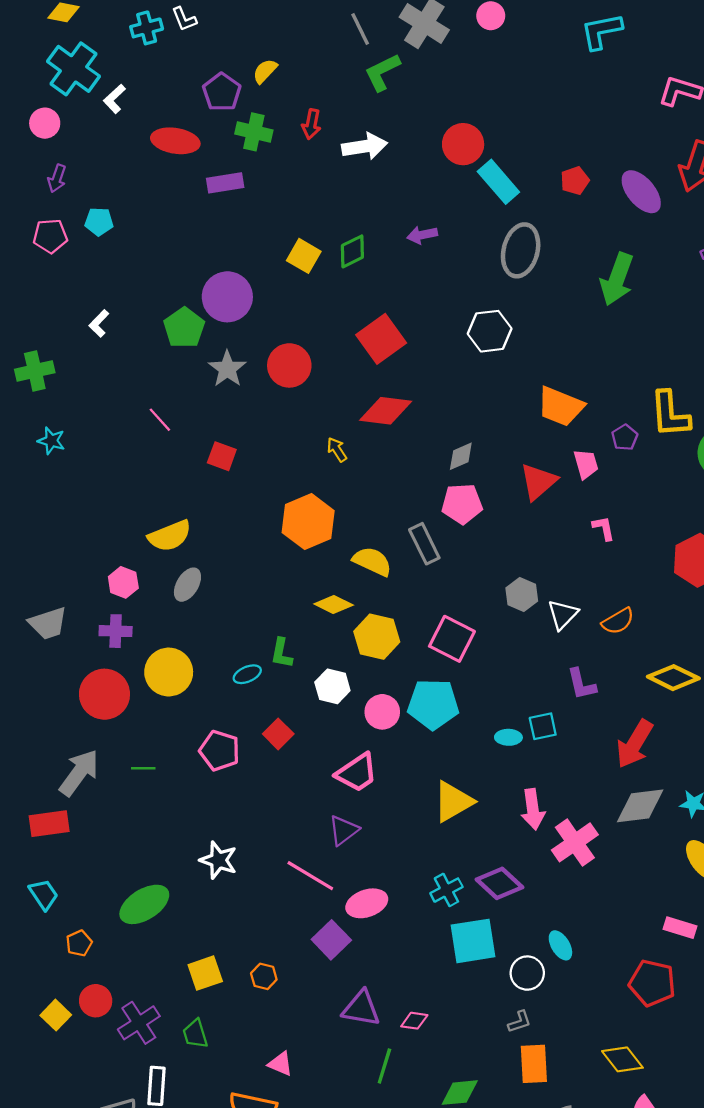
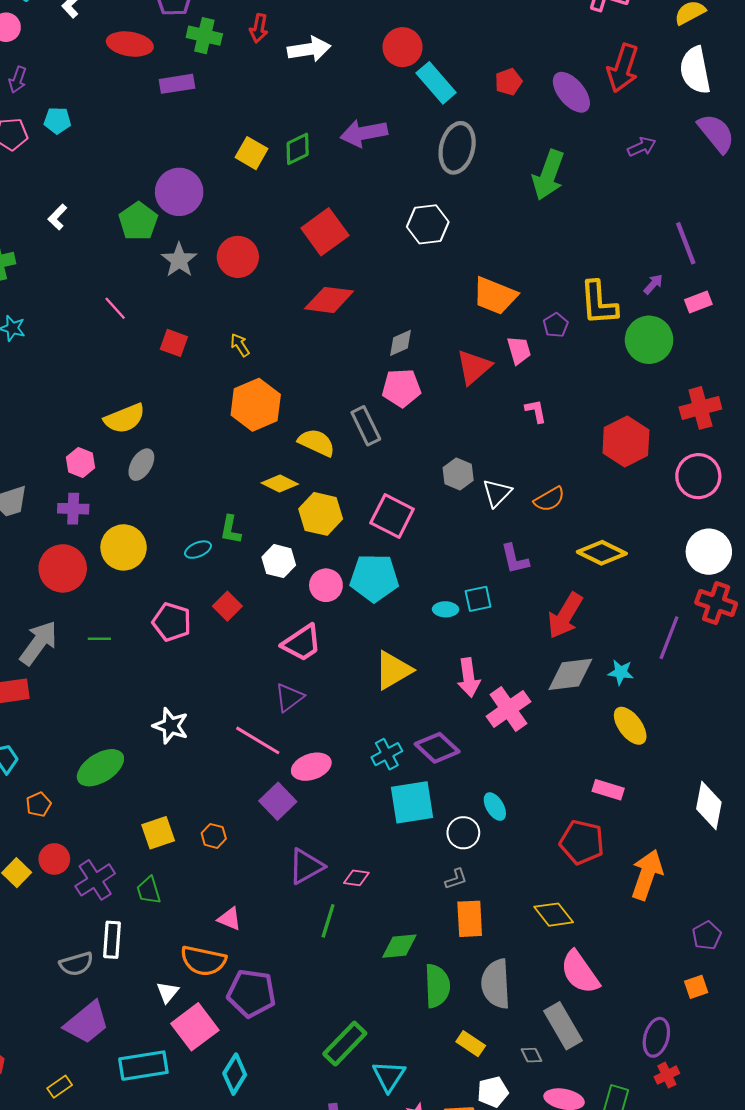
purple arrow: (422, 235) -> (364, 133), size x1.6
yellow arrow: (337, 450) -> (240, 345), moved
purple triangle: (361, 1008) -> (306, 866), turned -39

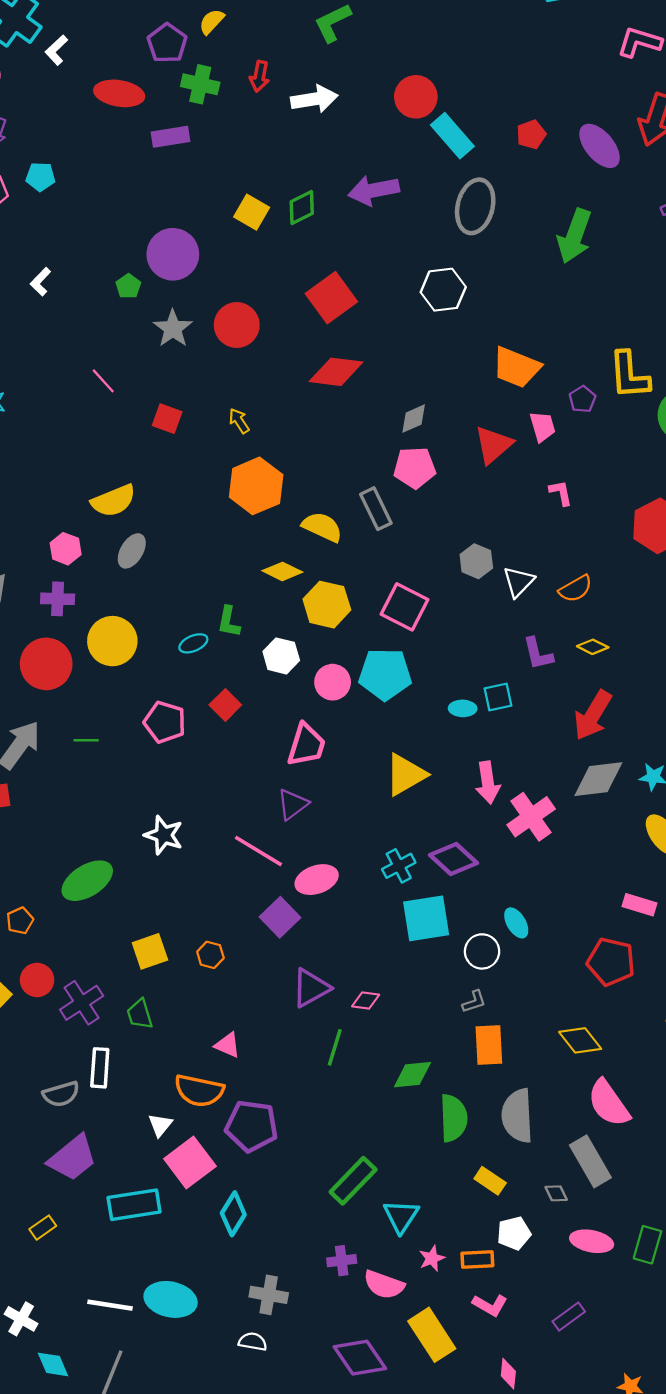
green pentagon: (138, 221) -> (128, 286), size x0.6
yellow diamond: (602, 553) -> (593, 647), moved, size x0.6
pink trapezoid: (302, 643) -> (306, 745), turned -39

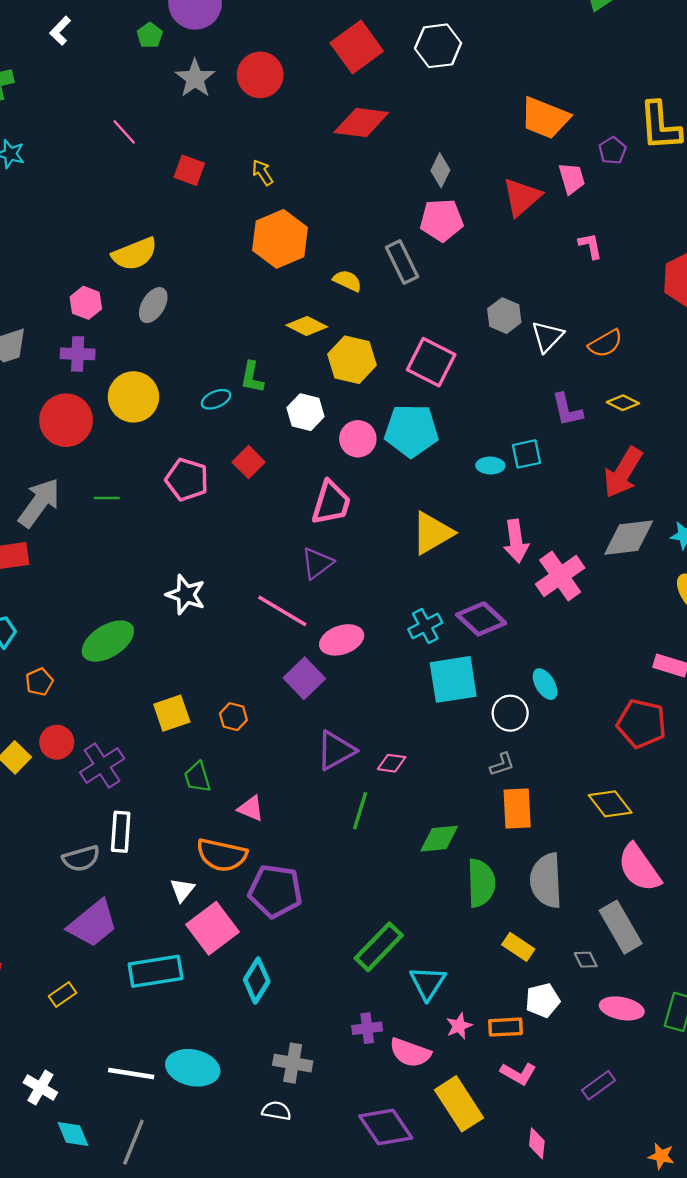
white hexagon: (443, 290) -> (438, 46), moved
gray diamond: (414, 419) -> (440, 170), turned -40
yellow semicircle: (322, 527) -> (347, 281), size x0.7
green trapezoid: (140, 1014) -> (197, 777), moved

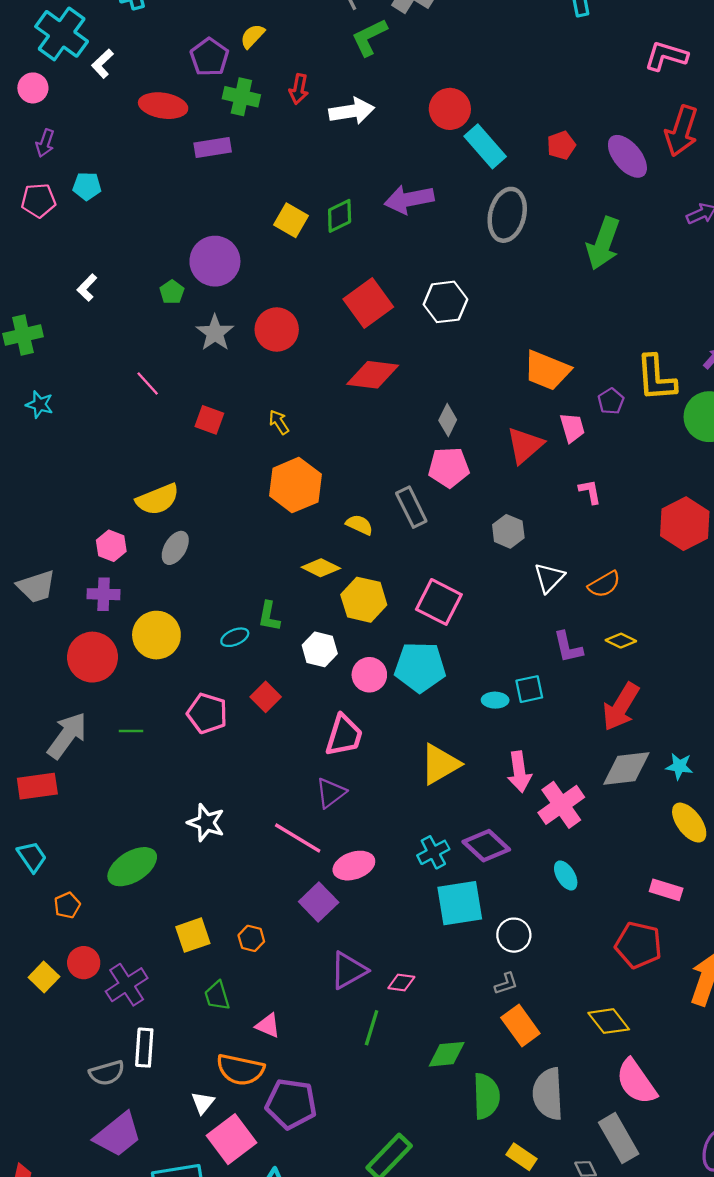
gray hexagon: (504, 316) -> (508, 531), moved
cyan ellipse: (545, 684) -> (566, 875), moved
orange rectangle: (517, 808) -> (520, 1025), turned -33

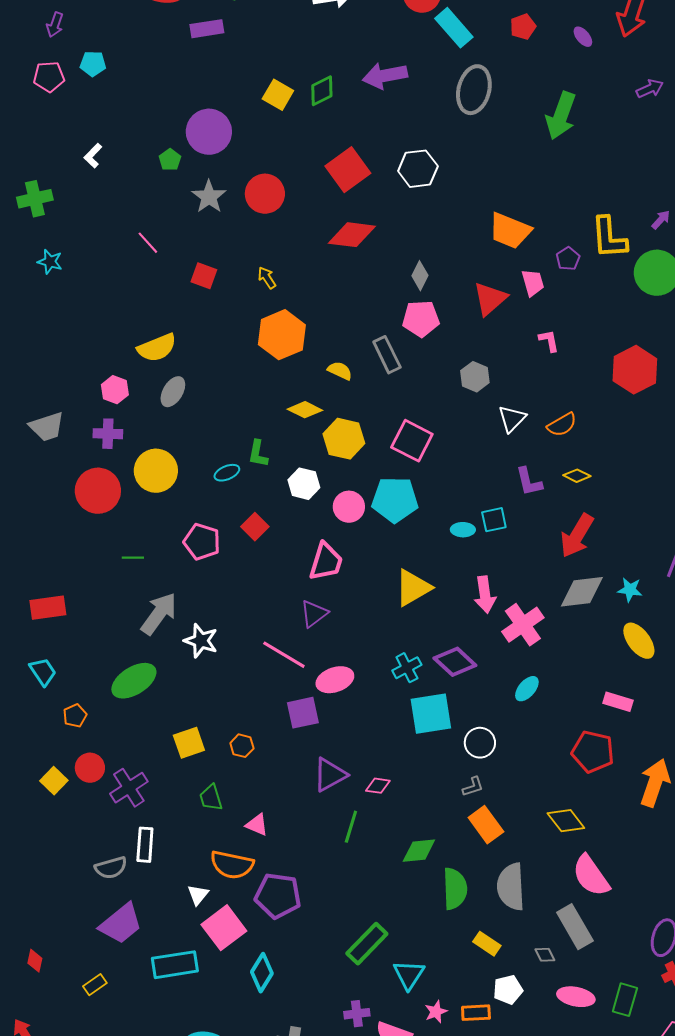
purple ellipse: (627, 156) -> (583, 37), size x0.5
gray arrow: (67, 735) -> (159, 614), moved
cyan ellipse: (566, 875) -> (527, 689), turned 72
purple square: (319, 902) -> (303, 713), turned 32

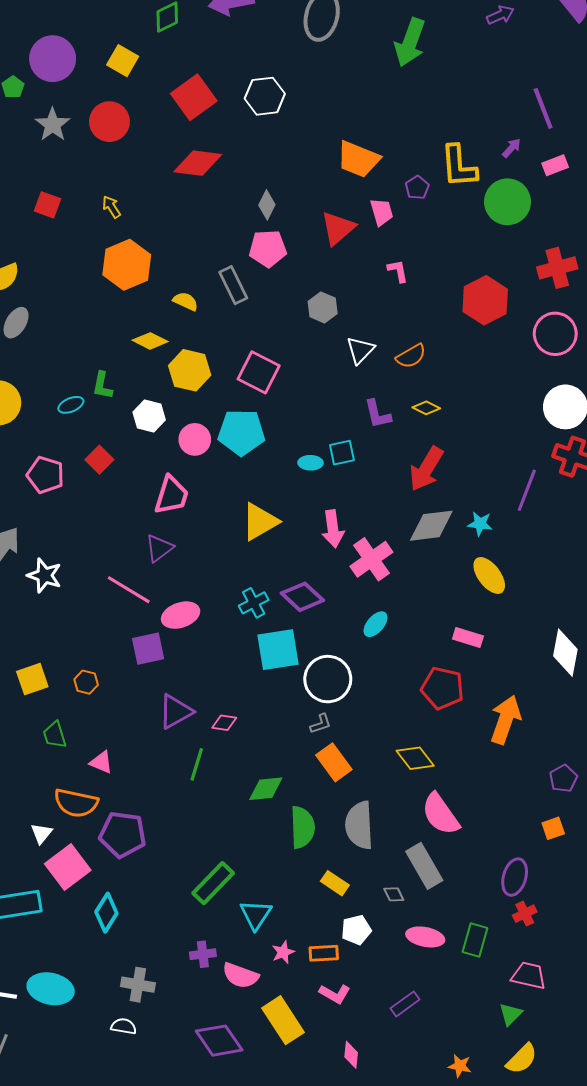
yellow square: (278, 95) -> (123, 61), moved
white circle: (480, 743) -> (328, 679), size x1.5

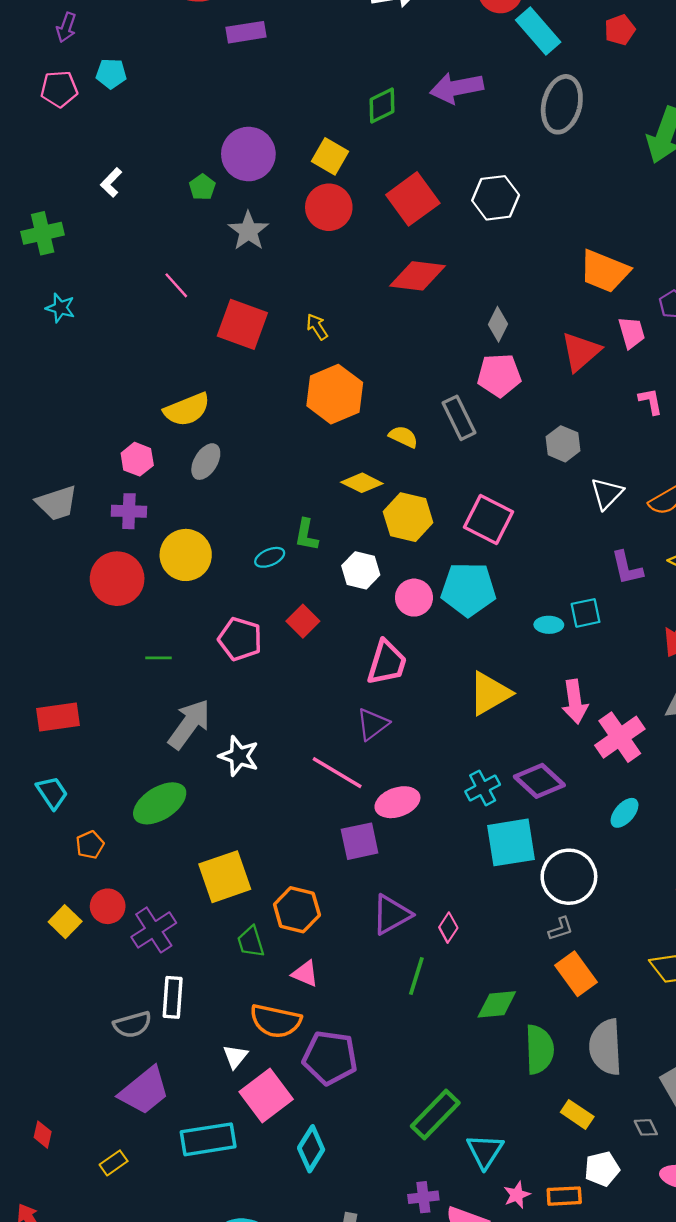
red circle: (109, 122) -> (329, 207), moved
red square: (48, 205) -> (242, 324), size x1.6
yellow square: (32, 679) -> (225, 877), size x1.4
orange hexagon: (86, 682) -> (297, 910), moved, size x1.6
pink diamond: (224, 723) -> (448, 928), turned -65

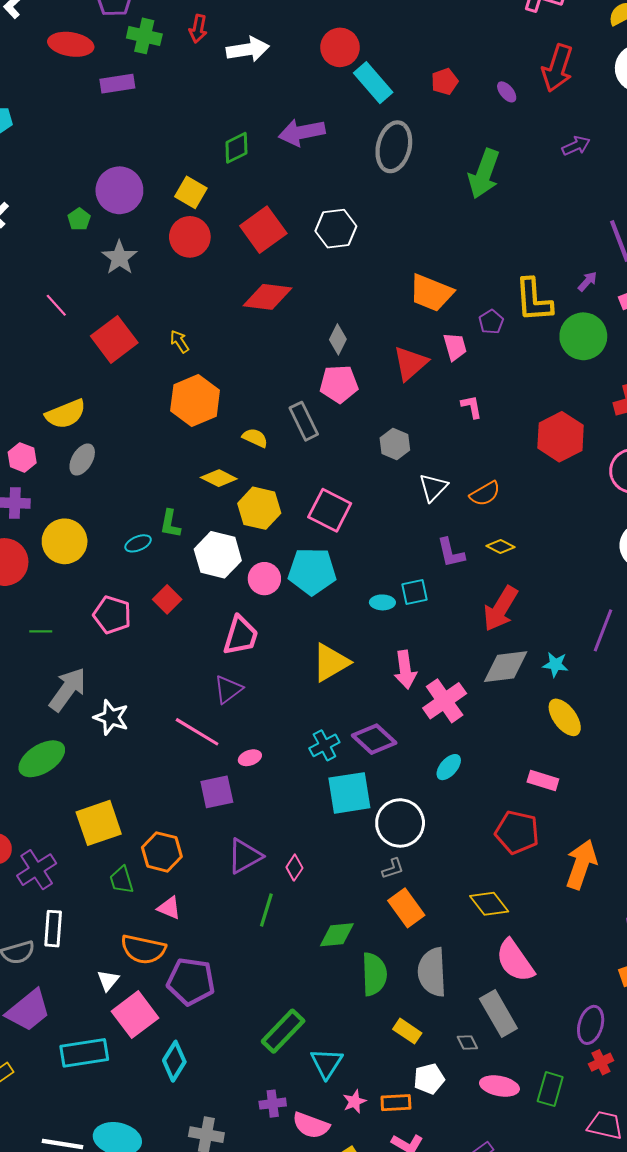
red square: (242, 324) -> (114, 339), turned 33
white hexagon: (361, 570) -> (218, 555), size x1.4
pink ellipse: (397, 802) -> (250, 758), size x0.6

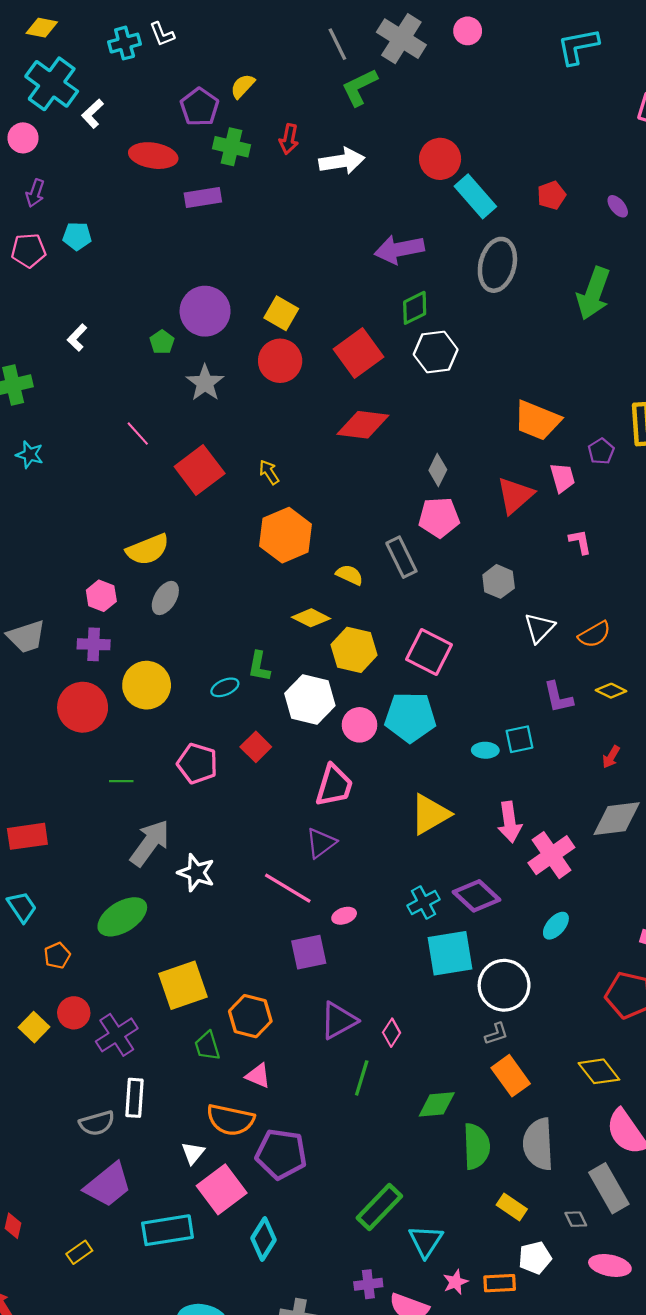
green diamond: (236, 148) -> (415, 308), moved
red arrow: (500, 609) -> (611, 757), size x0.5

